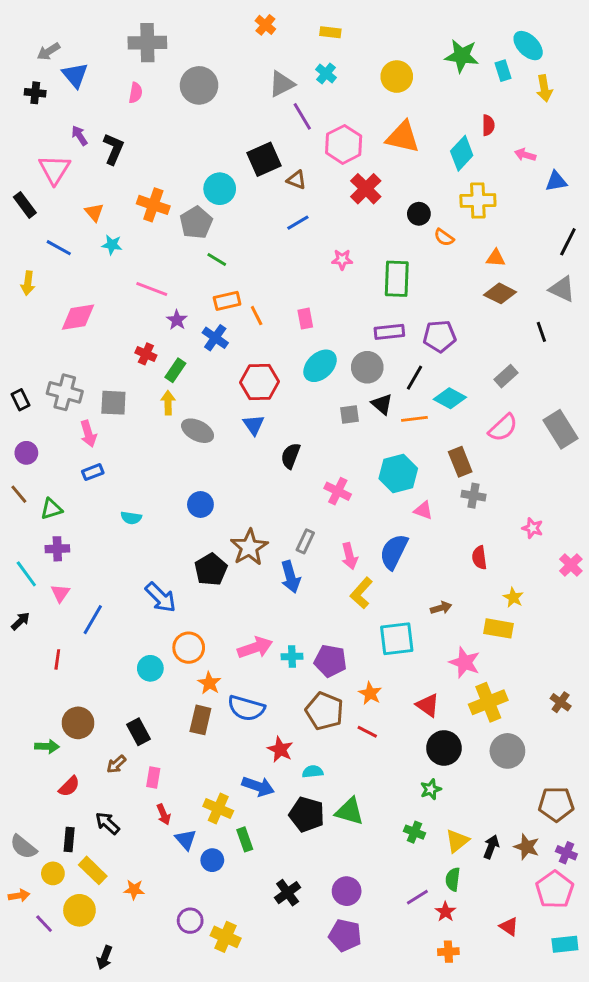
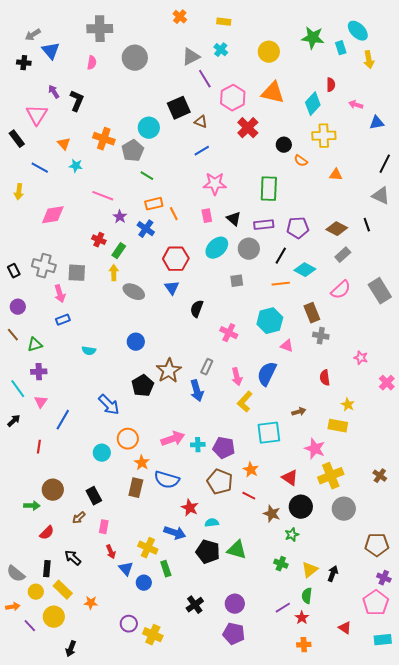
pink star: (342, 260) -> (215, 184), moved, size x1.6
brown diamond: (500, 293) -> (337, 229), moved
black triangle: (382, 404) -> (234, 219), moved
brown star: (527, 847) -> (272, 514), moved

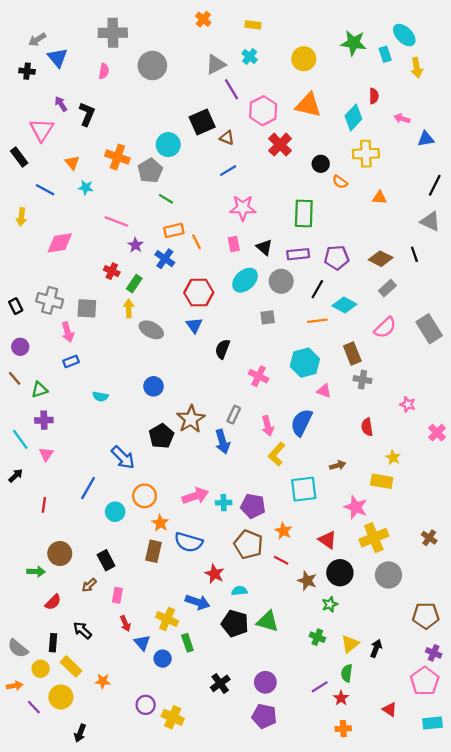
blue line: (63, 420) -> (88, 488), moved

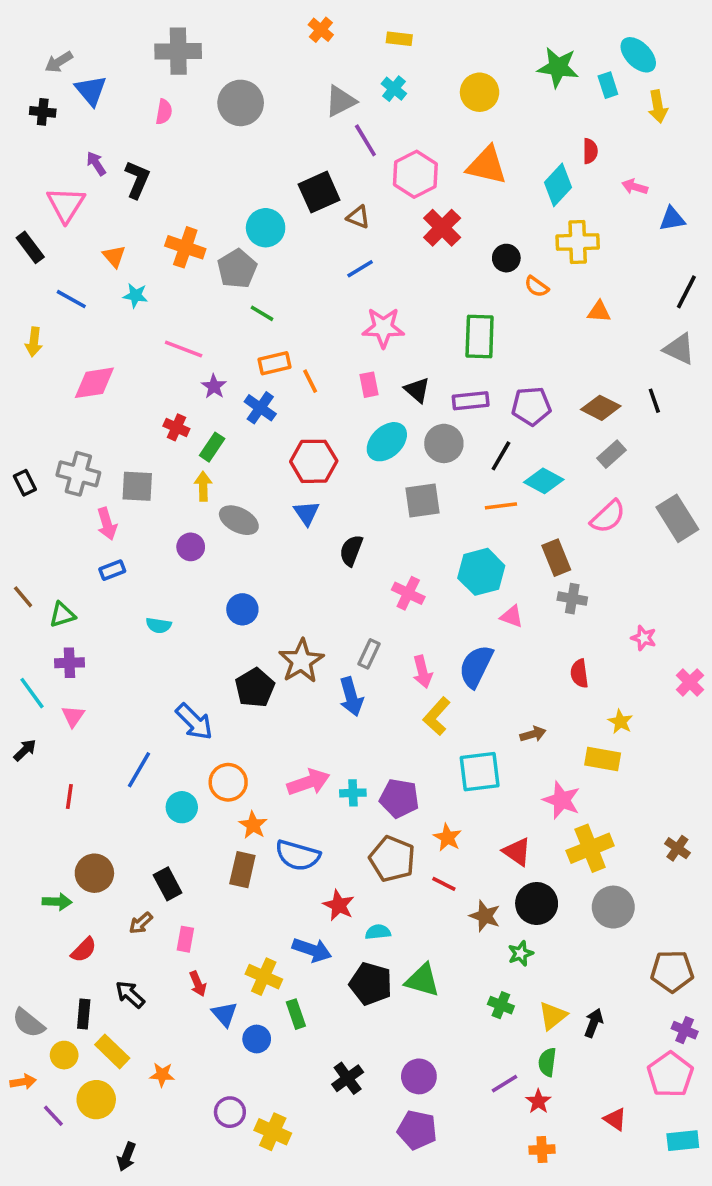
gray square: (268, 317) -> (422, 501), size x1.5
purple circle: (20, 347) -> (191, 547), moved

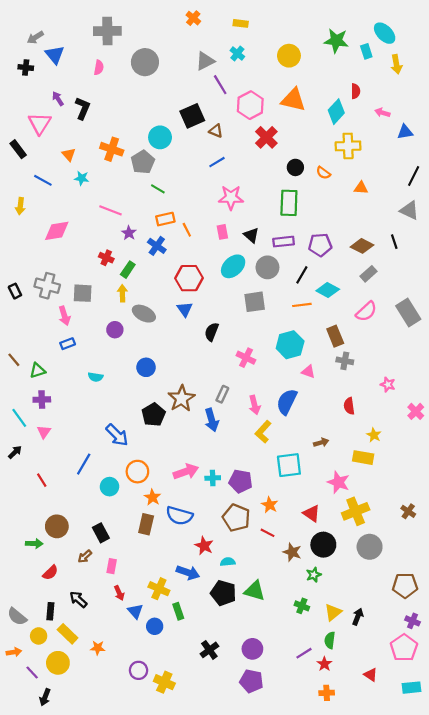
black circle: (506, 258) -> (295, 167), moved
red line: (69, 797) -> (42, 480), turned -40
black arrow: (127, 1157) -> (45, 697), moved

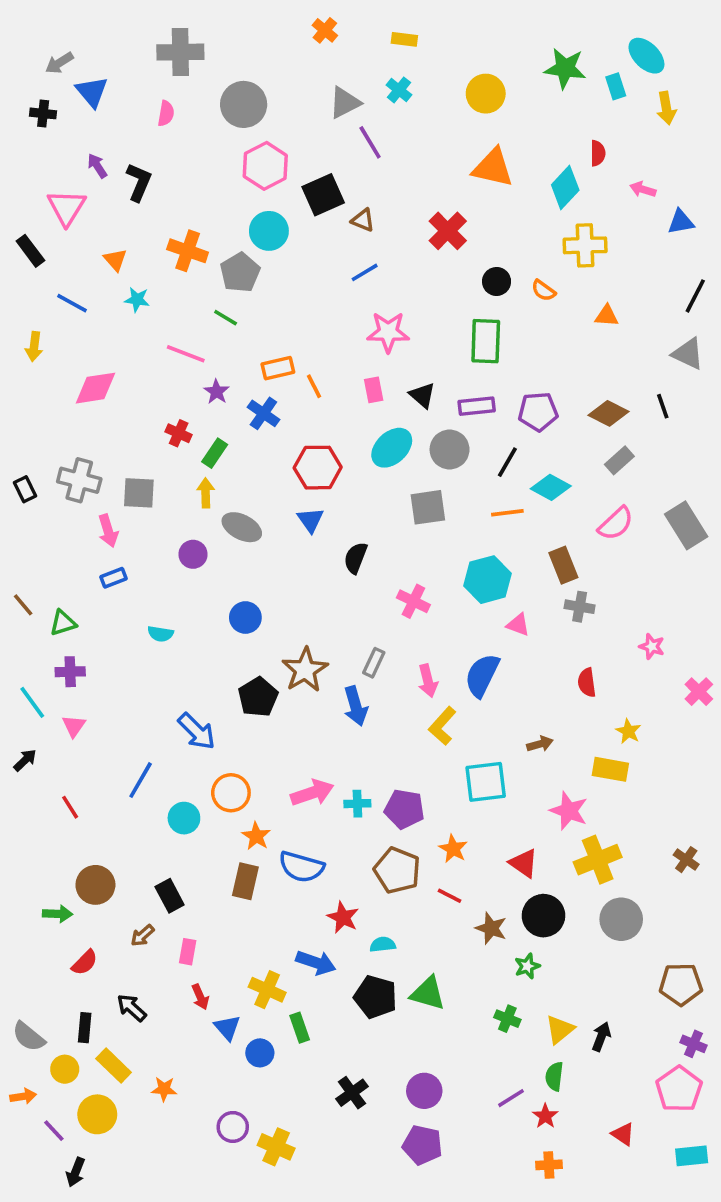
pink hexagon: (250, 105) -> (265, 166), moved
green line: (158, 189) -> (226, 318), moved

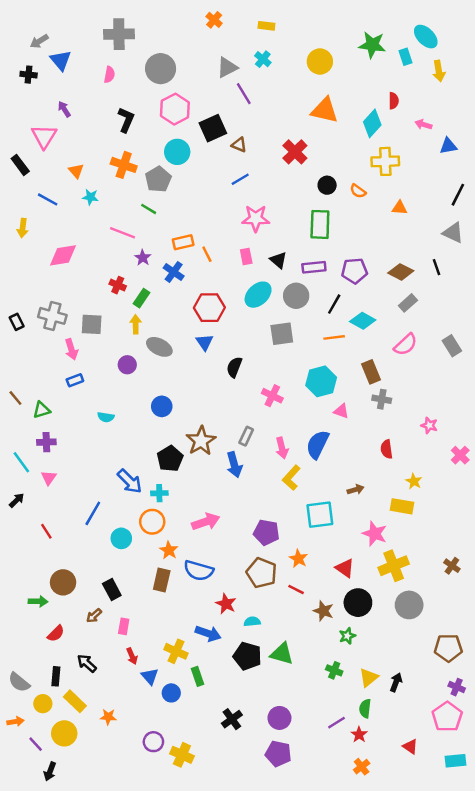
black L-shape: (139, 182) -> (126, 120), moved
gray rectangle: (686, 525) -> (452, 346), size x0.7
cyan cross: (357, 804) -> (159, 493), moved
orange cross: (549, 1165) -> (362, 767), turned -35

